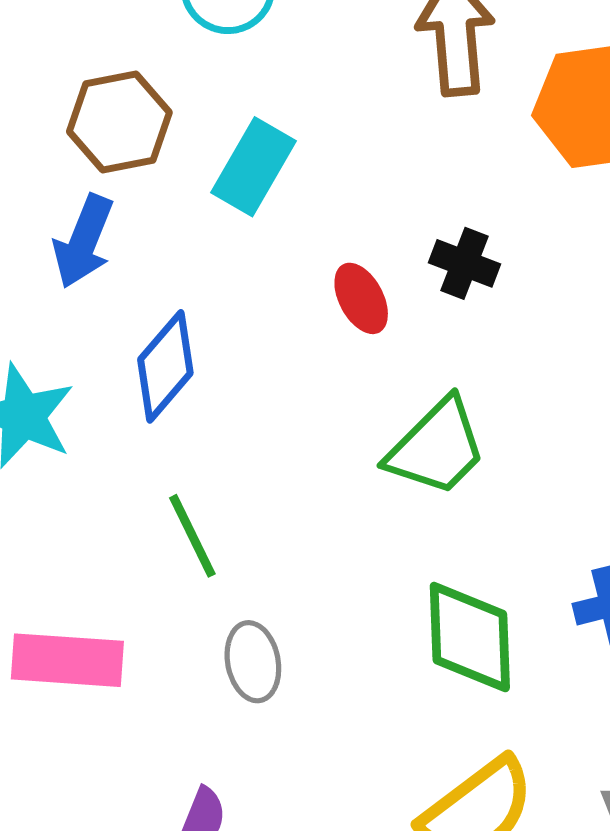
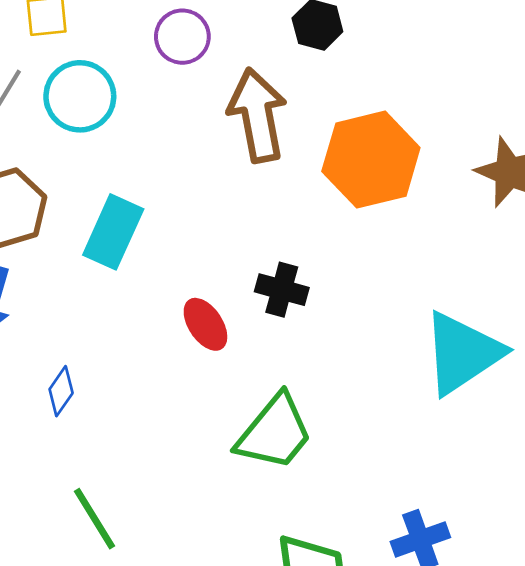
blue diamond: (165, 366) -> (61, 391), size x0.6

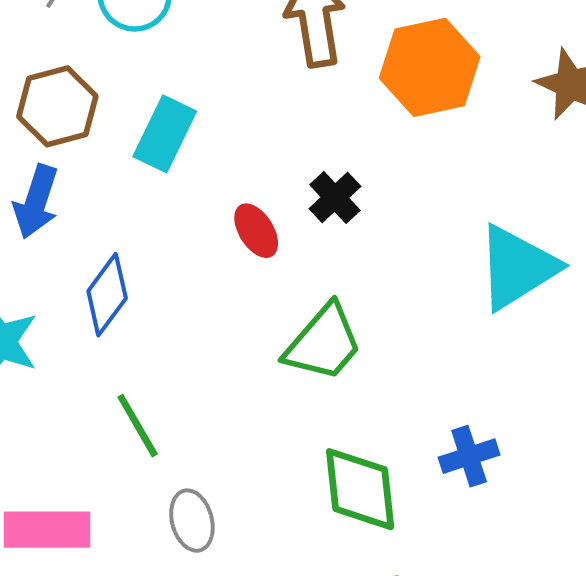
black cross: (282, 290) -> (335, 197), turned 30
blue diamond: (61, 391) -> (107, 295), size x1.6

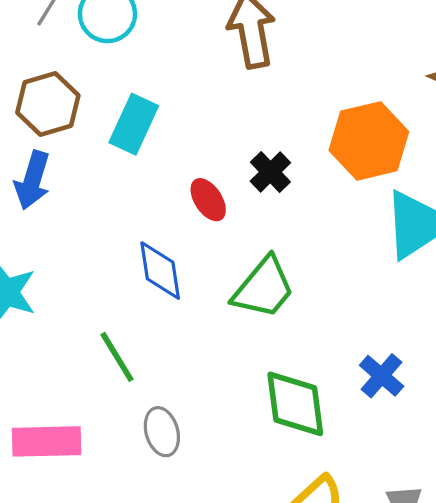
orange hexagon: (430, 67) -> (369, 141), moved
blue diamond: (107, 295) -> (160, 271), moved, turned -44
blue cross: (469, 456) -> (382, 376), turned -30

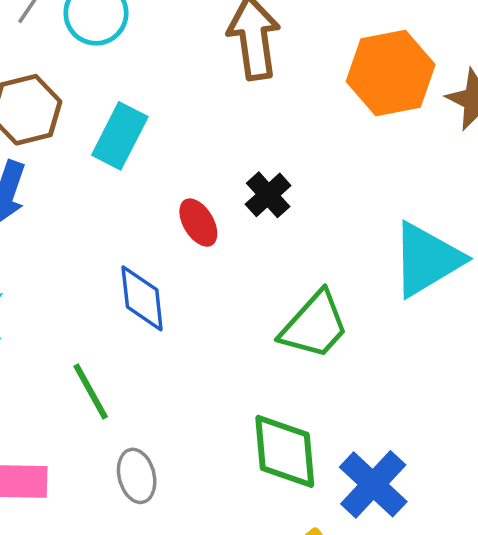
orange hexagon: (369, 141) -> (391, 73), moved
green trapezoid: (264, 288) -> (314, 325), moved
blue cross: (382, 376) -> (373, 484), moved, size x1.4

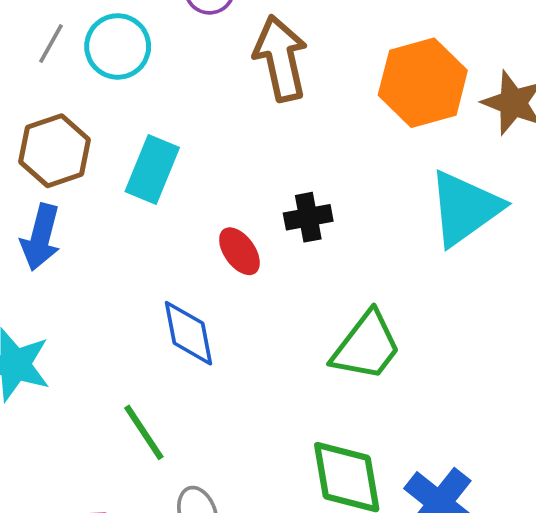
black cross: (268, 195) -> (308, 217), turned 36
cyan triangle: (427, 259) -> (465, 208), moved

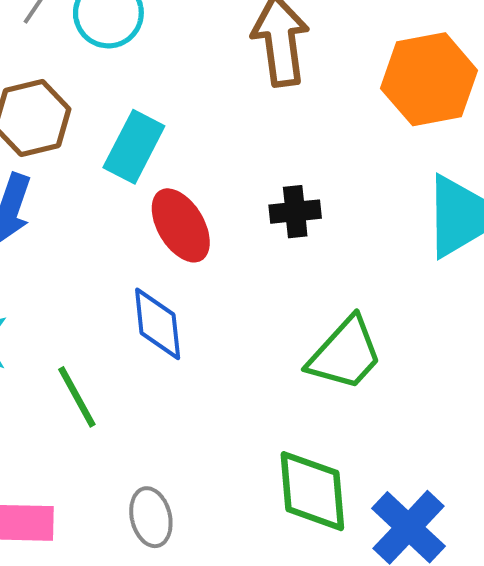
red ellipse: (239, 251) -> (181, 225), moved, size x1.4
green line: (144, 432) -> (77, 397), moved

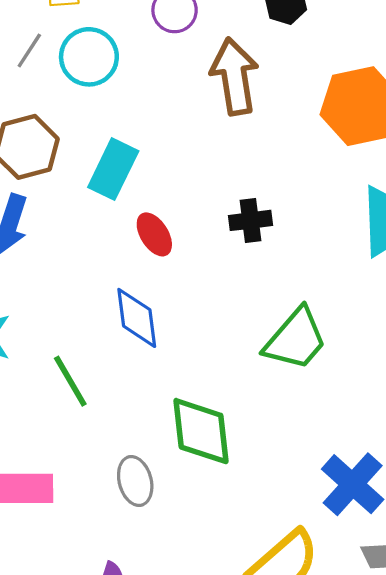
red ellipse: (181, 225) -> (154, 234), size x0.7
green diamond: (312, 491) -> (201, 431), moved

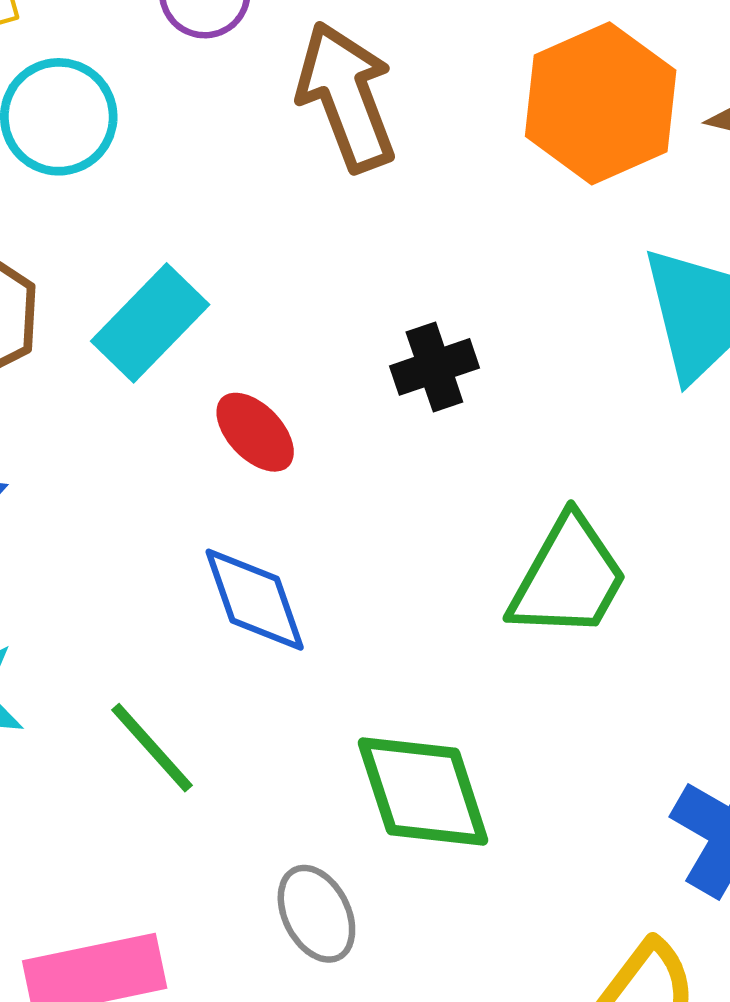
cyan rectangle: (113, 169) -> (150, 323), turned 30

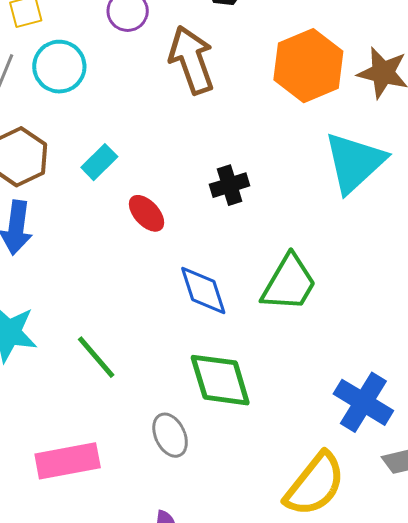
cyan rectangle: (150, 323) -> (99, 162), size x0.7
blue diamond: (255, 600) -> (203, 290), moved

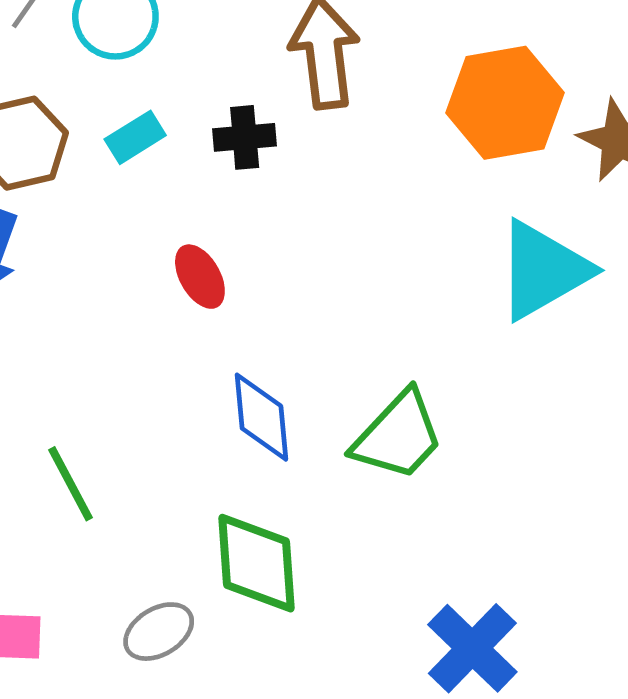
cyan rectangle: (99, 162) -> (135, 137), moved
black cross: (230, 185) -> (245, 137), moved
gray ellipse: (170, 435) -> (159, 632), turned 72

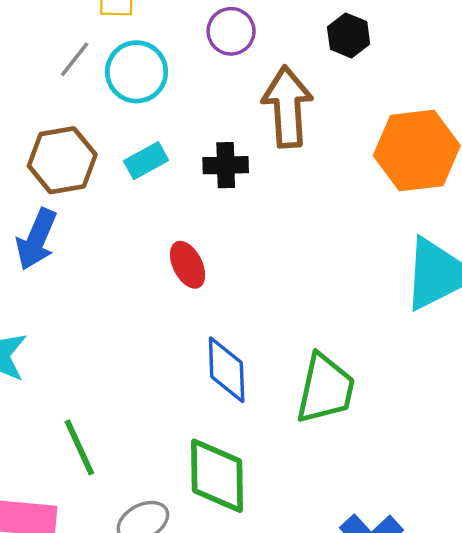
green trapezoid: (398, 436) -> (325, 389), turned -34
green line: (71, 484) -> (79, 447), moved

